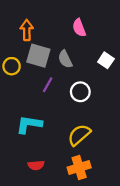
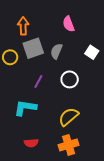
gray square: (38, 56) -> (33, 48), turned -35
gray semicircle: (65, 59) -> (56, 51), turned 49
purple line: (48, 85) -> (38, 81), moved

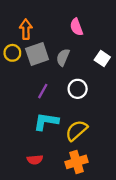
yellow circle: (10, 57) -> (12, 53), moved
cyan L-shape: (25, 108) -> (46, 121), moved

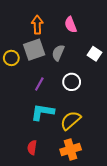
orange arrow: (26, 29) -> (37, 25), moved
yellow circle: (12, 53) -> (11, 58), moved
red semicircle: (35, 160) -> (32, 147), turned 104

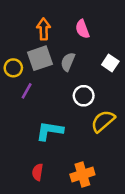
purple line: (39, 84) -> (27, 91), moved
yellow semicircle: (71, 120) -> (103, 121), moved

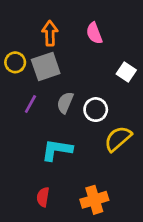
gray semicircle: (68, 62) -> (65, 103), moved
yellow circle: (13, 68) -> (15, 62), moved

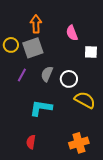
pink semicircle: (94, 33) -> (72, 33), moved
white square: (126, 72) -> (91, 52), turned -32
yellow semicircle: (118, 139) -> (85, 100), turned 70
orange cross: (94, 200) -> (79, 143), moved

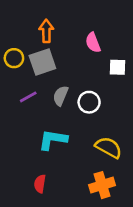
purple line: (22, 75) -> (28, 97), turned 32
yellow semicircle: (85, 100) -> (108, 147), moved

